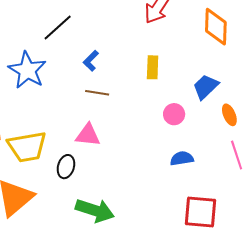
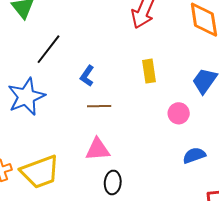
blue star: (27, 70) -> (26, 97), turned 30
black ellipse: (66, 167) -> (113, 182), moved

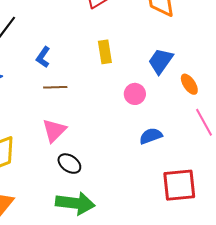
pink triangle: (98, 149) -> (54, 131), turned -40
black ellipse: (113, 182) -> (69, 164), turned -60

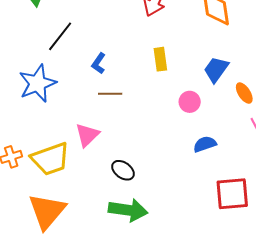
pink triangle: (54, 131) -> (87, 135), moved

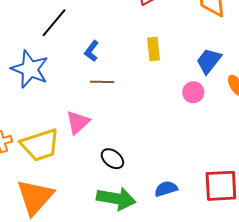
blue star: (37, 83) -> (30, 69), turned -30
pink circle: (190, 102) -> (193, 92), moved
blue semicircle: (205, 144) -> (166, 189), moved

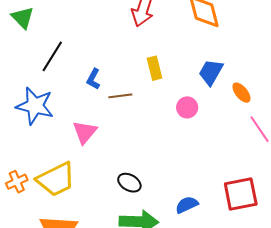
brown line: (102, 82) -> (120, 96), moved
pink circle: (193, 92) -> (187, 107), moved
pink triangle: (78, 122) -> (85, 132), moved

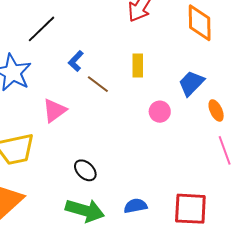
brown line: (120, 96) -> (98, 84), turned 30

